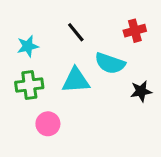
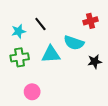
black line: (76, 32) -> (40, 24), moved
pink circle: (48, 124) -> (32, 92), moved

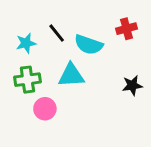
cyan semicircle: (74, 43) -> (89, 45), moved
pink circle: (32, 92) -> (45, 109), moved

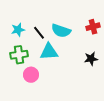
red cross: (126, 29) -> (93, 27), moved
black line: (57, 33) -> (39, 33), moved

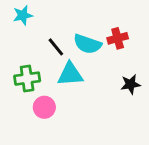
red cross: (93, 27) -> (118, 38), moved
cyan star: (18, 30) -> (23, 15), moved

